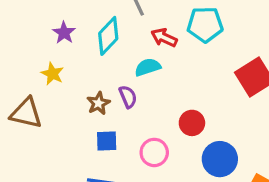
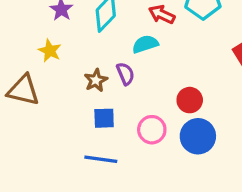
blue circle: (220, 159) -> (198, 136), moved

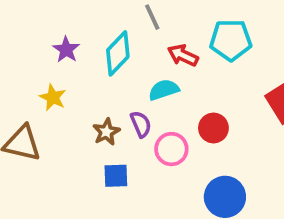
red circle: (190, 100) -> (213, 128), moved
pink circle: (152, 130) -> (171, 149), moved

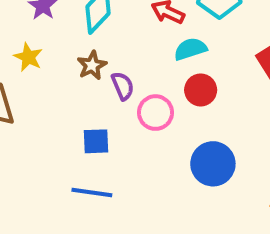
cyan semicircle: (164, 90) -> (190, 49), moved
brown star: (106, 132) -> (92, 65), moved

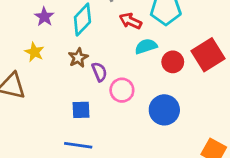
red circle: (201, 90) -> (173, 62), moved
blue circle: (213, 164) -> (164, 110), moved

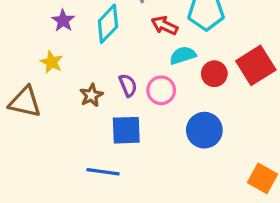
brown star: (78, 58) -> (91, 95), moved
pink circle: (122, 90) -> (161, 90), moved
blue square: (81, 110) -> (126, 130), moved, size x1.4

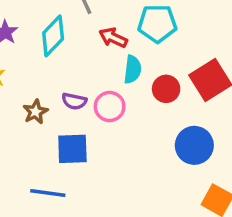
cyan semicircle: (183, 55) -> (133, 69), turned 115
purple semicircle: (128, 85) -> (74, 101), turned 125
blue circle: (204, 130) -> (194, 145), moved

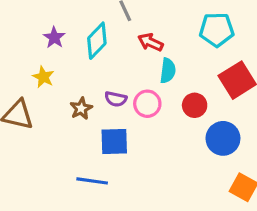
cyan pentagon: (157, 24) -> (217, 30), moved
red circle: (166, 89) -> (195, 105), moved

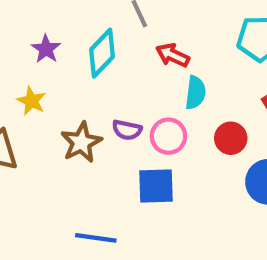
brown star: (81, 108) -> (81, 142), size x1.4
blue square: (114, 142) -> (156, 186), moved

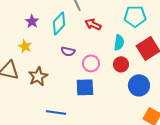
cyan semicircle: (195, 93) -> (119, 42), moved
purple semicircle: (127, 130) -> (68, 51), moved
brown star: (81, 142) -> (38, 76), moved

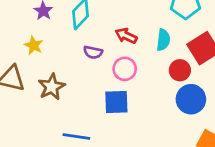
red arrow: (93, 24) -> (126, 36), moved
red circle: (121, 64) -> (180, 70), moved

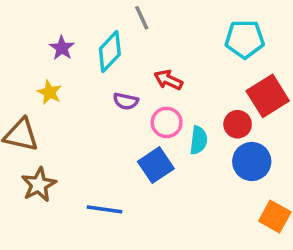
cyan semicircle: (163, 40) -> (199, 140), moved
brown star: (52, 87) -> (39, 185), moved
blue square: (116, 102) -> (156, 165), turned -32

